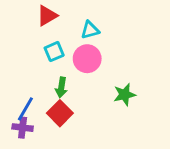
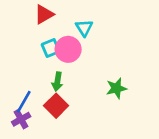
cyan triangle: (90, 30) -> (84, 28), turned -48
pink circle: (87, 59) -> (68, 49), moved
purple cross: (23, 128) -> (21, 119), turned -36

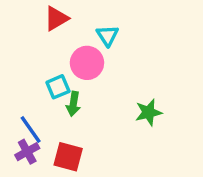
cyan square: (51, 48) -> (58, 87), moved
blue line: (24, 102) -> (31, 129), turned -65
red square: (56, 106) -> (68, 157), moved, turned -30

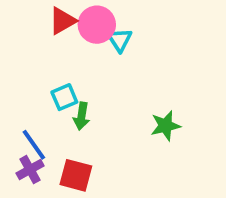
pink circle: (87, 63) -> (97, 25), moved

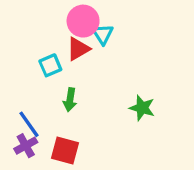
red triangle: (62, 21) -> (78, 49), moved
cyan square: (64, 97) -> (50, 65), moved
green star: (165, 126) -> (142, 108), turned 30

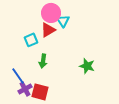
purple cross: (26, 146) -> (25, 89), moved

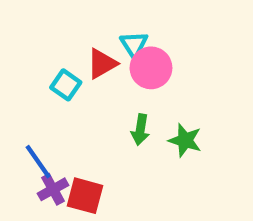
pink circle: (51, 13) -> (151, 68), moved
cyan square: (31, 40) -> (66, 85), turned -32
green arrow: (43, 61) -> (140, 130), moved

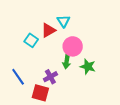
pink circle: (151, 68) -> (73, 46), moved
purple cross: (53, 189) -> (50, 77), moved

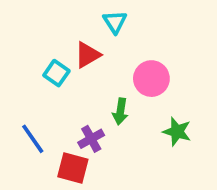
cyan triangle: (64, 21) -> (115, 22), moved
pink circle: (73, 46) -> (151, 79), moved
green star: (88, 67) -> (177, 132), moved

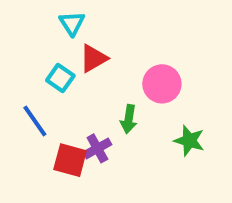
cyan triangle: (115, 22) -> (72, 23), moved
blue line: (33, 139) -> (35, 121), moved
red square: (73, 168) -> (70, 160), moved

